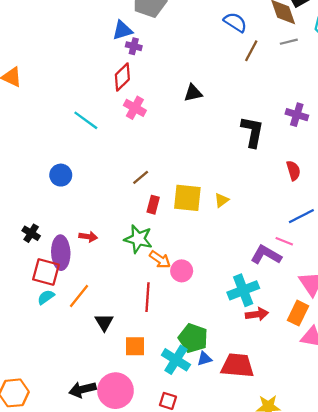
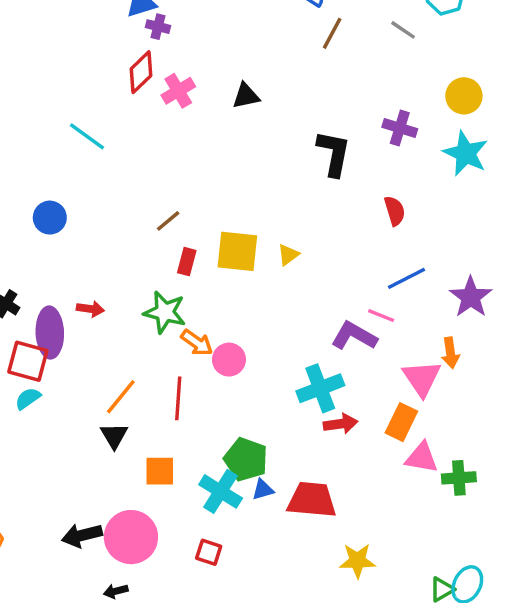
gray line: (289, 42) -> (403, 30), moved, turned 48
pink cross: (135, 108) -> (178, 91), moved, turned 30
orange line: (79, 296) -> (121, 397), moved

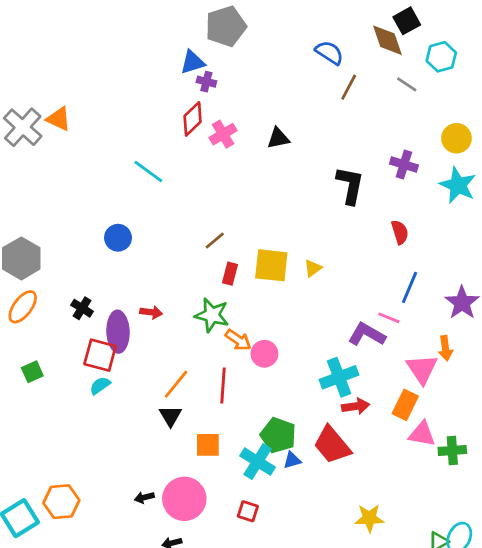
blue line: (406, 278) -> (410, 287), turned -40
red trapezoid: (312, 500) -> (332, 445), moved, turned -135
black arrow: (82, 535) -> (144, 497), size x0.6

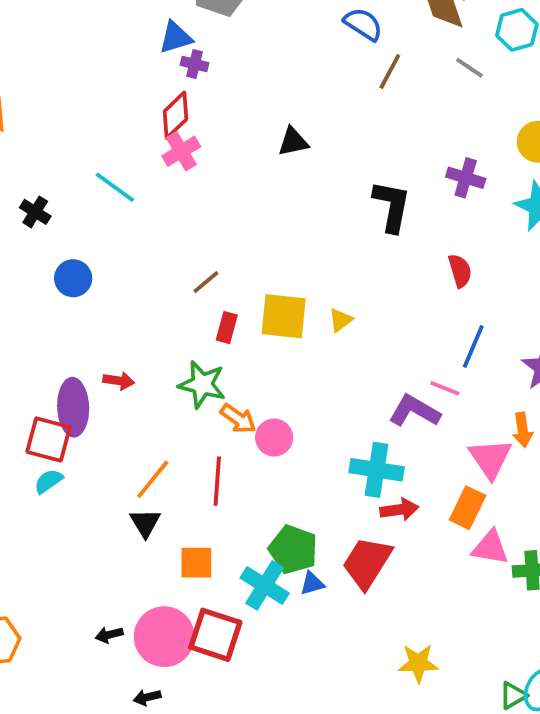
pink cross: (223, 134) -> (181, 151), moved
black cross: (82, 308) -> (35, 212), moved
cyan cross: (339, 377) -> (377, 470), turned 30
red trapezoid: (332, 445) -> (367, 563), turned 72
red square: (248, 511) -> (215, 635), moved, size x1.8

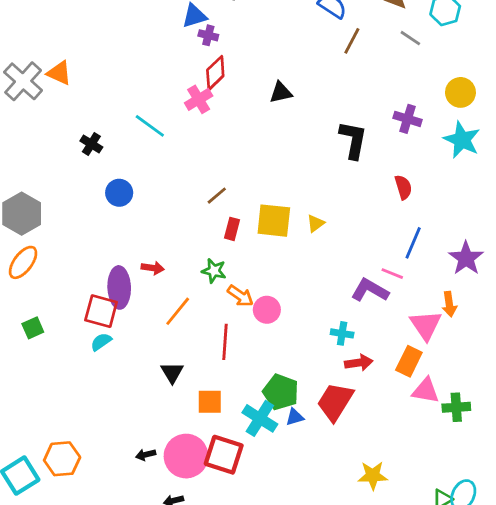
red diamond: (176, 115) -> (215, 73), moved
green star: (202, 384) -> (214, 271), size x0.7
cyan cross: (377, 470) -> (342, 333), size x0.6
orange line: (153, 479) -> (178, 311), moved

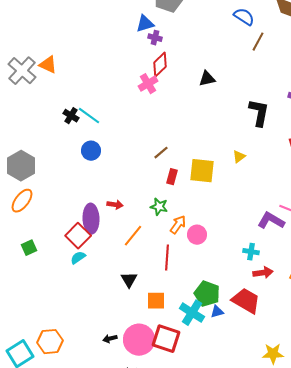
cyan line: (150, 126) -> (89, 116), moved
yellow triangle: (316, 223) -> (239, 157), moved
orange arrow: (240, 296) -> (178, 225), turned -90
red square: (101, 311) -> (78, 236), turned 30
red trapezoid: (335, 402) -> (246, 301), turned 88

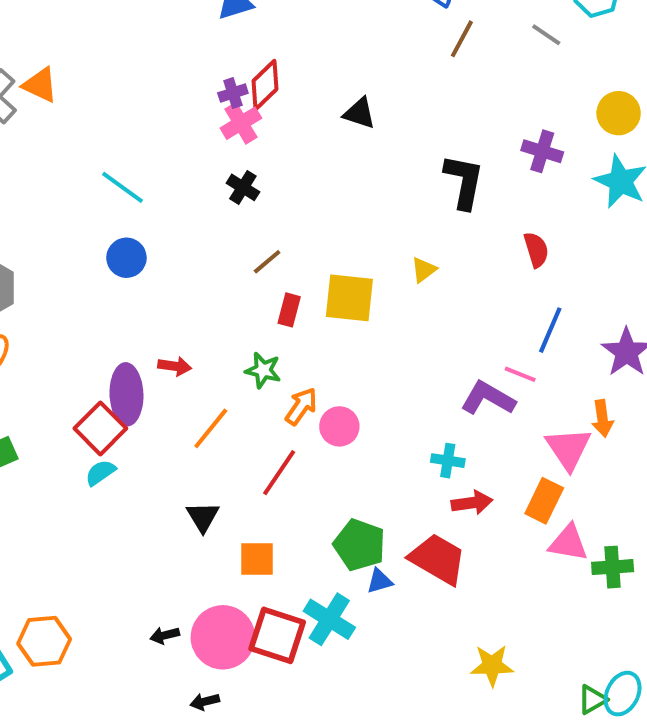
purple cross: (155, 38) -> (233, 93), moved, turned -32
black triangle: (207, 79) -> (359, 113), turned 30
black cross: (71, 116) -> (243, 187), moved
red line: (167, 258) -> (279, 473), turned 30
cyan cross: (192, 313) -> (329, 619), moved

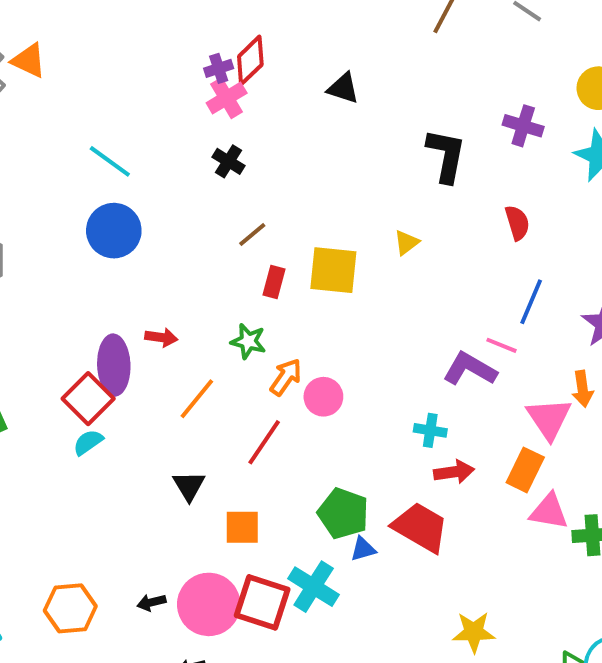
blue circle: (126, 258) -> (114, 231), size x1.4
orange hexagon: (44, 641) -> (70, 608), moved

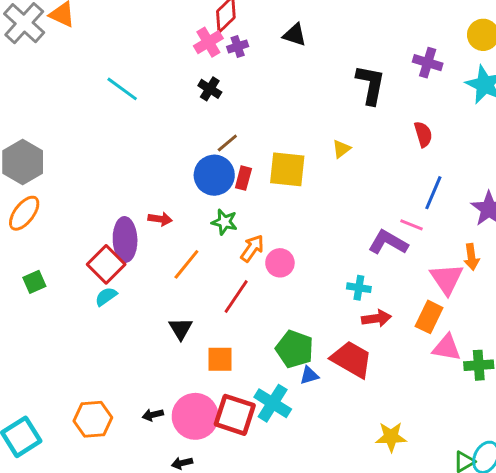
purple cross: (219, 68) -> (238, 47), moved
blue circle: (114, 231) -> (214, 175), moved

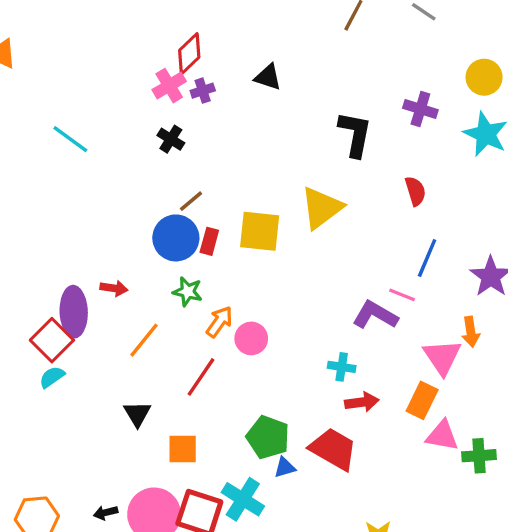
yellow triangle: (341, 149) -> (322, 208), size x2.0

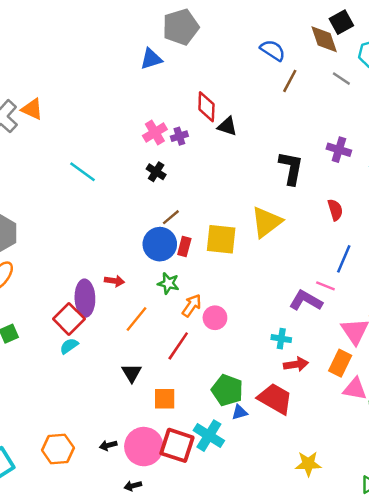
red diamond: (189, 54) -> (206, 107), moved, turned -44

